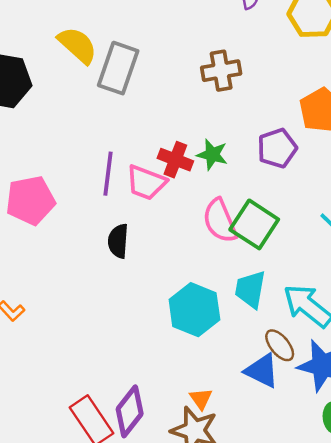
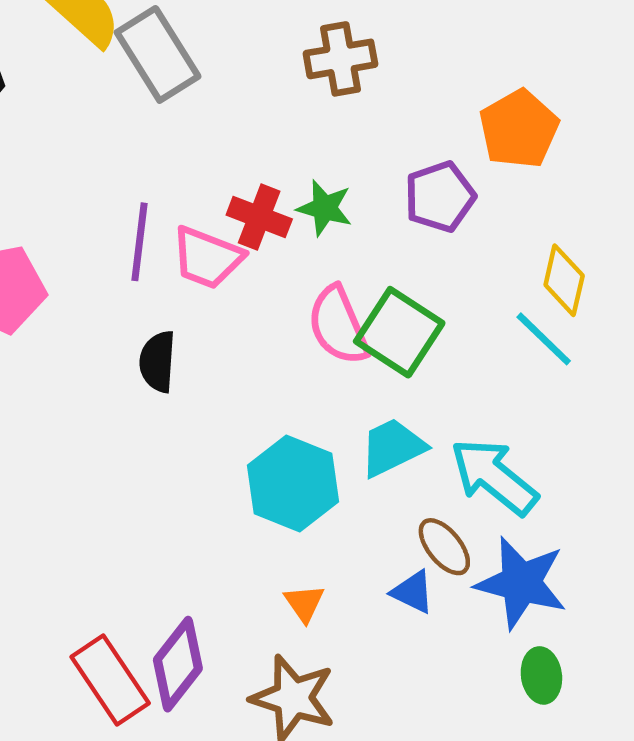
gray rectangle: (118, 68) -> (158, 54), turned -51
cyan trapezoid: (250, 289) -> (392, 447), turned 54
blue triangle: (262, 371) -> (413, 592), size x0.7
orange triangle: (201, 399) -> (304, 603), moved

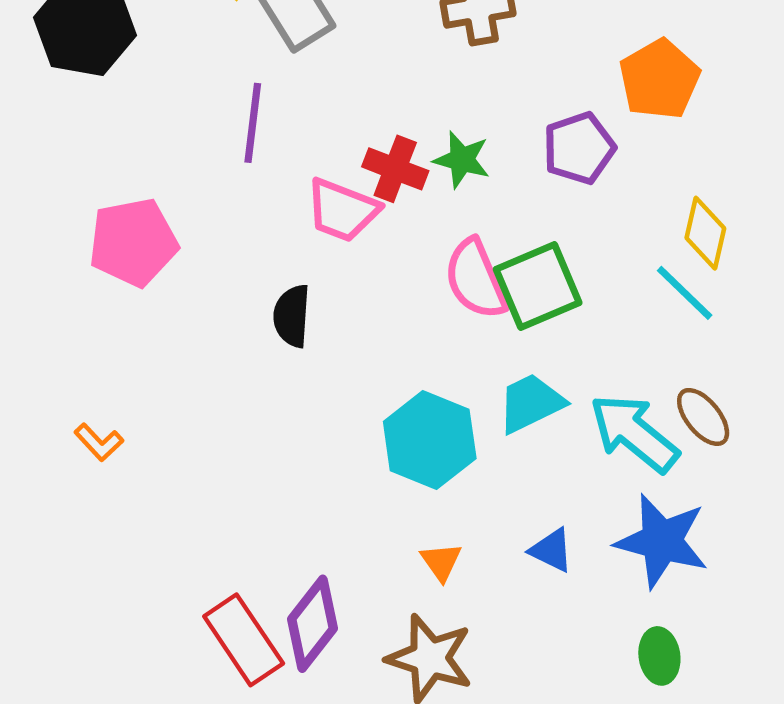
purple line: (139, 242) -> (253, 123), moved
green square: (399, 332) -> (538, 286), turned 34
brown ellipse: (444, 547) -> (703, 417), moved
green ellipse: (541, 675) -> (659, 656), moved

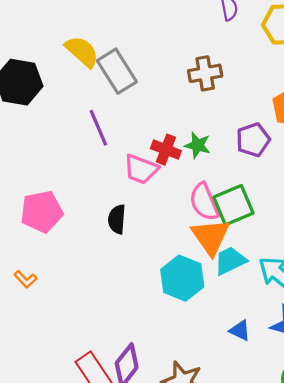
purple line: (253, 123) -> (98, 128), turned -30
pink pentagon: (133, 242) -> (42, 212), moved
orange triangle: (441, 562) -> (211, 237), moved, size x2.0

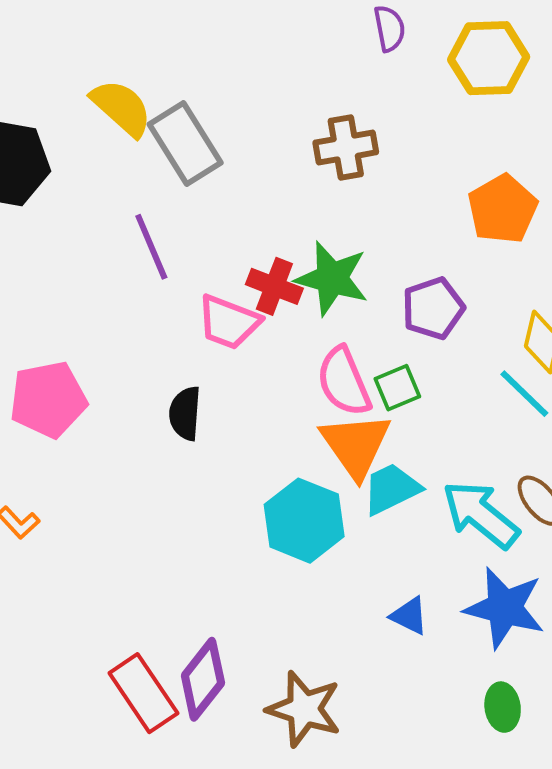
purple pentagon: (253, 140) -> (433, 308), moved
green star: (197, 145) -> (332, 278), size x1.5
green square: (233, 205) -> (397, 388), size x0.6

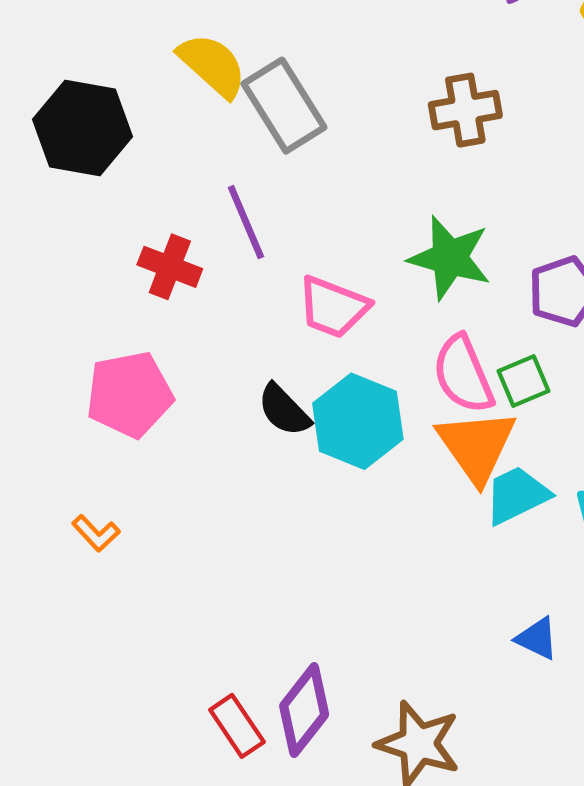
red cross: (274, 286) -> (170, 267), moved
black semicircle: (185, 413) -> (284, 410), turned -48
cyan hexagon: (304, 521) -> (358, 421), moved
red rectangle: (143, 693) -> (237, 726), size x0.7

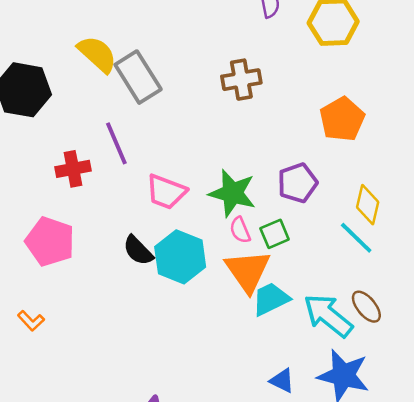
green star: (450, 258) -> (232, 193), moved
red cross: (170, 267) -> (73, 169), turned -32
pink semicircle: (463, 374) -> (240, 230), size x0.6
pink pentagon: (129, 394) -> (50, 242), turned 30

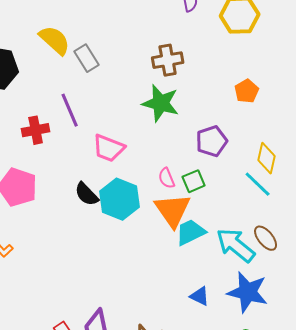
gray rectangle: (138, 77) -> (87, 58), size x0.7
orange pentagon: (342, 119) -> (247, 91), size x0.7
green star: (232, 193) -> (161, 103), moved

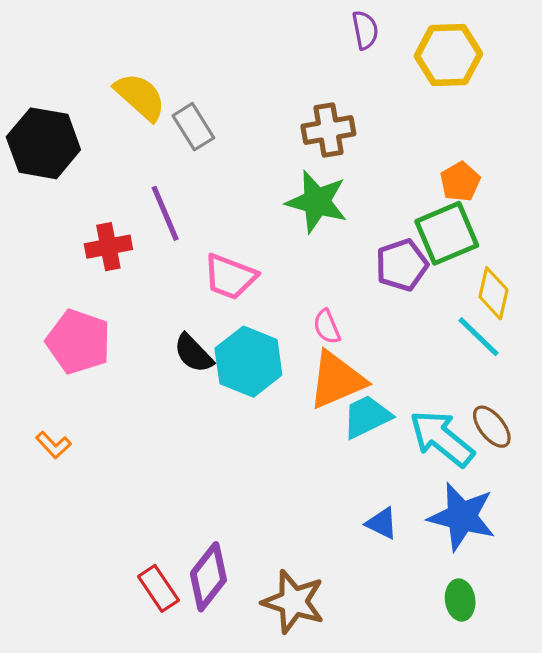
green square: (194, 181) -> (447, 233), moved, size x1.6
orange triangle: (173, 210) -> (337, 380), turned 42

